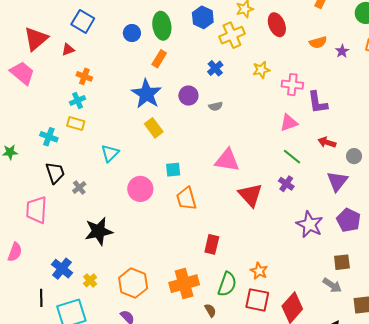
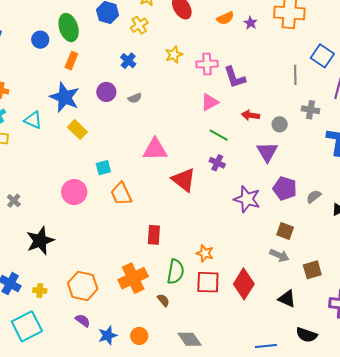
yellow cross: (232, 35) -> (139, 25), size x0.7
cyan triangle: (110, 153) -> (33, 120), moved, turned -42
brown square: (342, 262) -> (285, 231), turned 36
yellow cross: (90, 280) -> (40, 291), turned -32

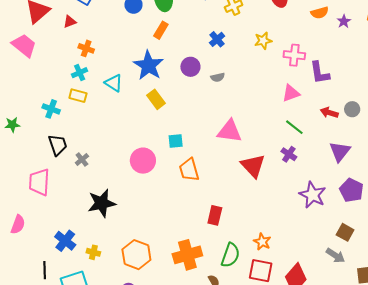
gray circle: (280, 124) -> (352, 109), moved

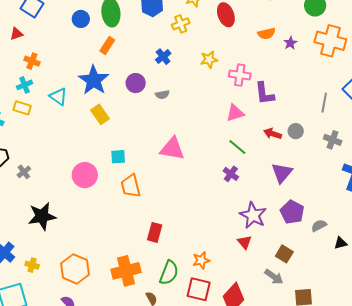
red triangle: (253, 166) -> (245, 242), moved, size x0.6
orange star: (262, 242) -> (201, 260), turned 30

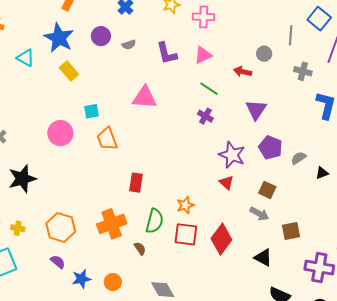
purple L-shape: (264, 94) -> (167, 53), moved
gray circle: (296, 131) -> (264, 54), moved

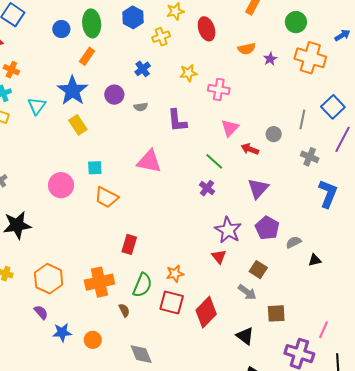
pink triangle: (203, 55) -> (230, 128), moved, turned -30
cyan triangle: (26, 58) -> (37, 106), turned 30
orange trapezoid: (107, 139) -> (106, 197), turned -50

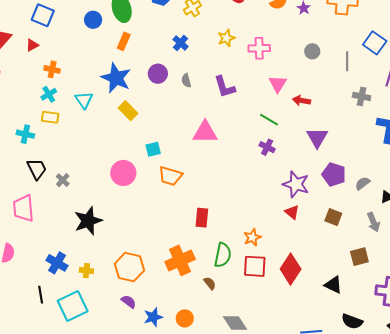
gray semicircle: (141, 107) -> (186, 81), turned 96
gray circle: (274, 134) -> (312, 51), moved
gray arrow: (247, 292) -> (373, 222), moved, turned 42

